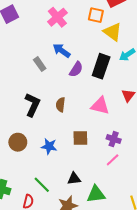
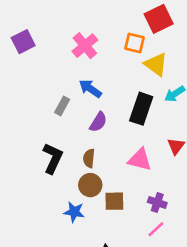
gray rectangle: (40, 64) -> (62, 106), turned 64
purple semicircle: (76, 69) -> (98, 122), moved
brown circle: (18, 142) -> (90, 185), moved

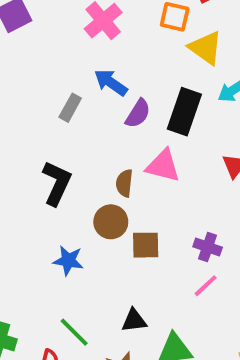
purple semicircle: (98, 122) -> (138, 114), moved
brown semicircle: (89, 158) -> (124, 183), moved
pink triangle: (140, 160) -> (163, 166), moved
blue star: (74, 212) -> (68, 261), moved

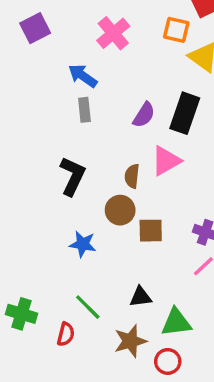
blue arrow: (111, 83) -> (83, 76), moved
gray rectangle: (70, 108) -> (84, 110), turned -35
pink triangle: (163, 166) -> (166, 161), turned -44

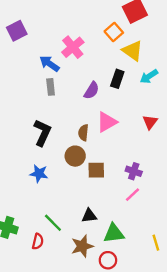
orange square: (176, 30) -> (114, 32), turned 36
pink cross: (113, 33) -> (73, 47), moved
black rectangle: (185, 113) -> (117, 79), moved, size x0.7
blue star: (83, 244) -> (39, 174), moved

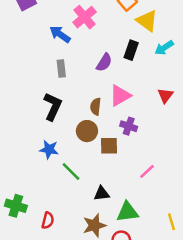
gray rectangle: (51, 87) -> (61, 69), moved
purple cross: (134, 171) -> (129, 126), moved
green line: (53, 223) -> (71, 171), moved

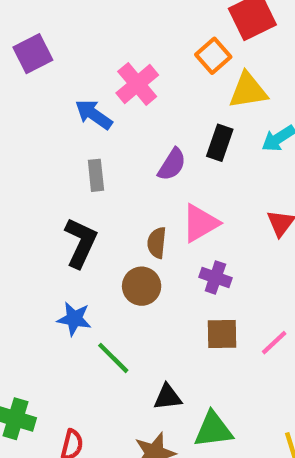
yellow triangle: (147, 21) -> (248, 91), turned -45
brown square: (109, 146) -> (222, 334), moved
pink line: (147, 171) -> (274, 343), moved

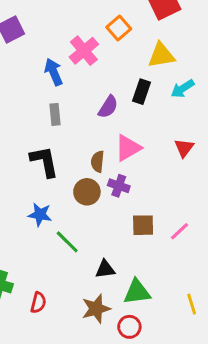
orange square: (213, 56) -> (119, 28), moved
blue arrow: (94, 114) -> (54, 72), turned 32
black L-shape: (81, 243) -> (44, 161), turned -36
purple cross: (215, 277) -> (119, 186), moved

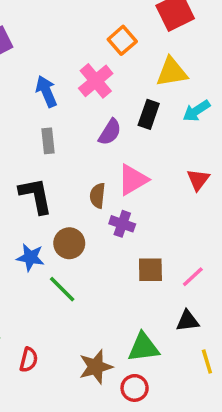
pink cross: (84, 51) -> (96, 81), moved
brown circle: (87, 192) -> (69, 243), moved
black triangle: (105, 269) -> (188, 321), moved

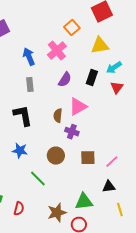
black rectangle: (149, 114) -> (92, 78), moved
red triangle: (198, 180) -> (117, 88), moved
brown circle: (69, 243) -> (56, 156), moved
green line: (62, 289) -> (38, 179), moved

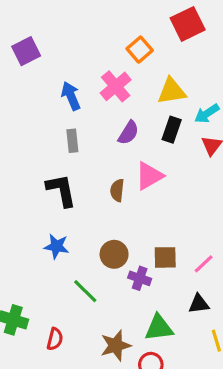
yellow triangle: (100, 46) -> (172, 91), moved
purple cross: (72, 132) -> (140, 278), moved

